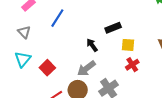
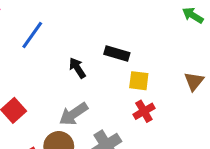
black rectangle: (113, 28) -> (117, 53), turned 35
black arrow: (92, 45) -> (77, 68), moved

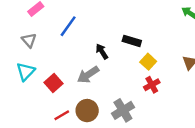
yellow square: (139, 81) -> (148, 62), turned 35
gray arrow: (74, 114) -> (88, 75), moved

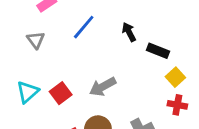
black arrow: (102, 51) -> (129, 32), moved
cyan triangle: (26, 72) -> (28, 92), moved
red cross: (152, 85) -> (177, 105), turned 35

